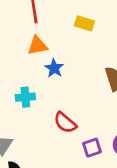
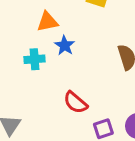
cyan cross: (25, 97) -> (35, 59), moved

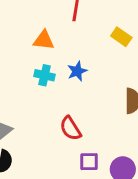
orange triangle: (47, 22) -> (44, 40), moved

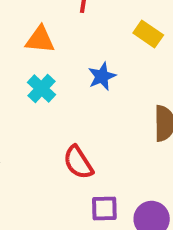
blue star: (77, 71) -> (102, 76), moved
cyan cross: (45, 75) -> (42, 88), turned 30

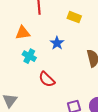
red semicircle: (78, 162) -> (47, 79), moved

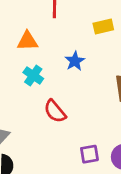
yellow rectangle: (74, 17) -> (103, 27), turned -40

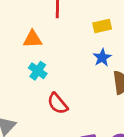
blue star: (75, 61) -> (102, 58), moved

